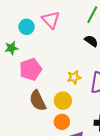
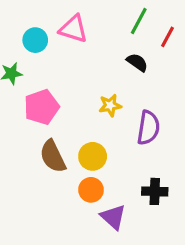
pink triangle: (51, 20) -> (73, 29), turned -30
yellow star: (74, 77) -> (110, 105), moved

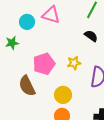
pink pentagon: (42, 107) -> (44, 64), moved
brown semicircle: (53, 156) -> (27, 86), moved

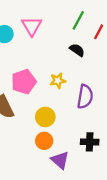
pink triangle: (51, 15) -> (32, 26), turned 42

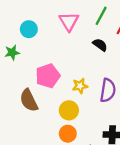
pink triangle: (32, 26) -> (69, 21), moved
yellow star: (58, 81) -> (80, 86), moved

